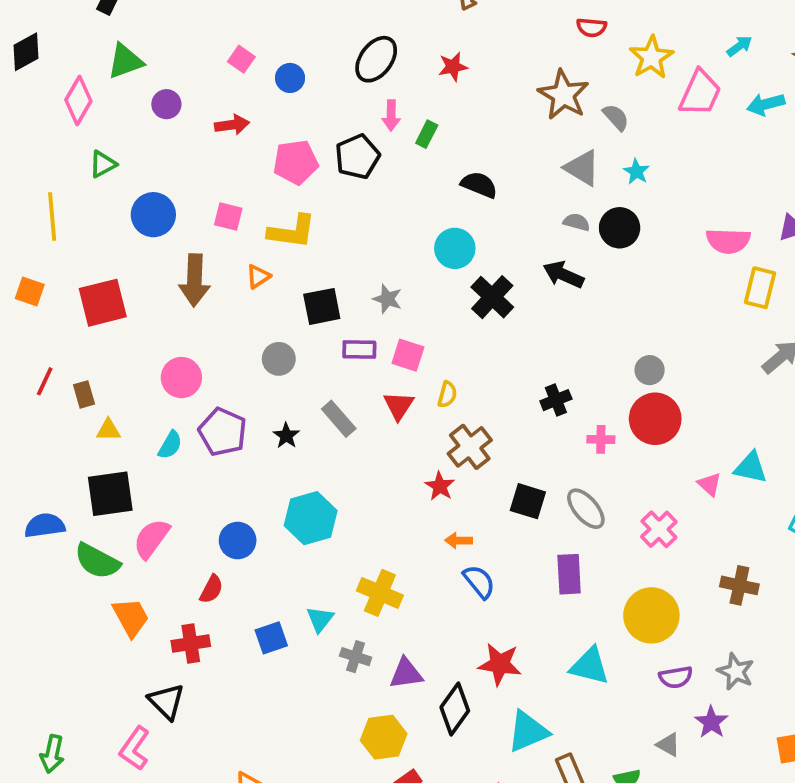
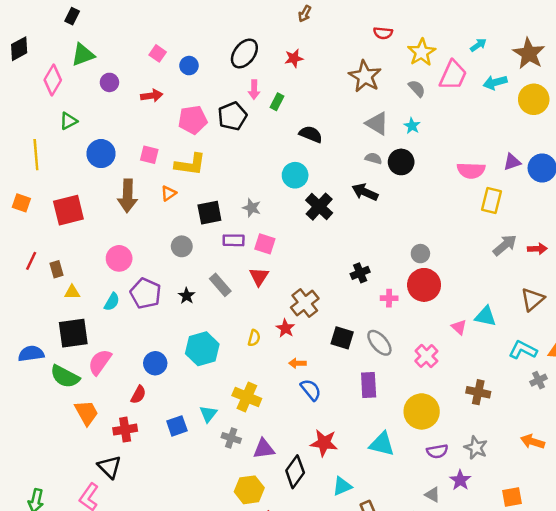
gray semicircle: (616, 117) -> (417, 88), moved
yellow semicircle: (447, 394) -> (254, 338), moved
cyan triangle: (528, 732) -> (342, 486), size x0.7

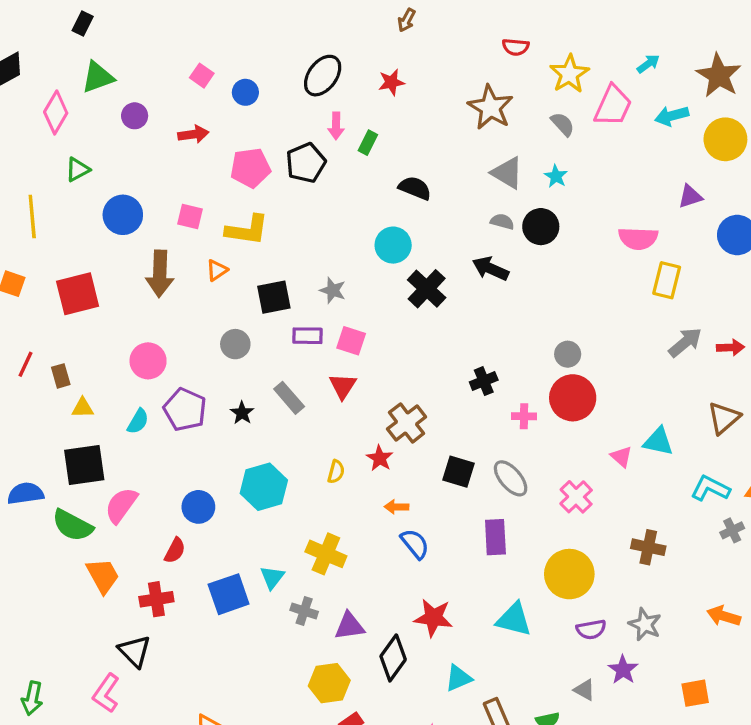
purple triangle: (512, 162) -> (690, 196), moved
blue square: (177, 426) -> (229, 594), size x1.4

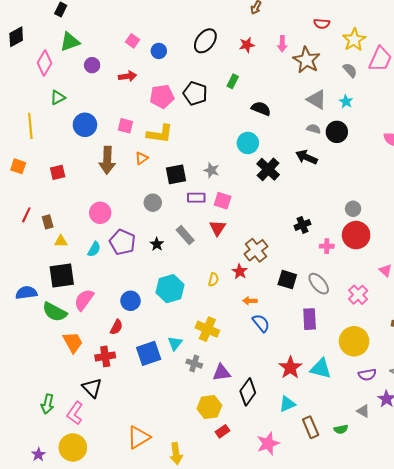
pink arrow: (336, 126) -> (282, 44), moved
black pentagon: (306, 163) -> (195, 93), turned -30
red square: (78, 294) -> (58, 172), size x0.6
red star: (433, 618) -> (290, 368), moved, turned 30
green arrow: (32, 698) -> (48, 404), moved

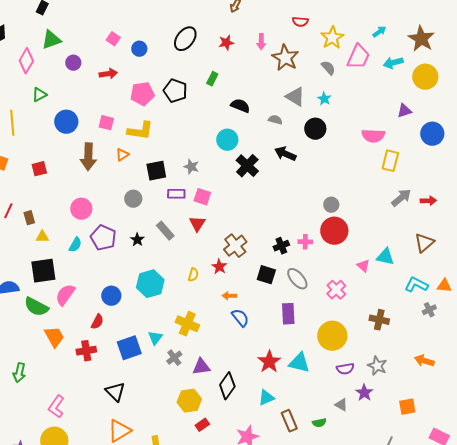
gray semicircle: (314, 129) -> (275, 120), moved
black cross: (302, 225) -> (281, 246), moved
gray cross: (194, 364) -> (174, 358), turned 35
black triangle: (92, 388) -> (115, 392), moved
green arrow: (48, 404) -> (19, 373), moved

